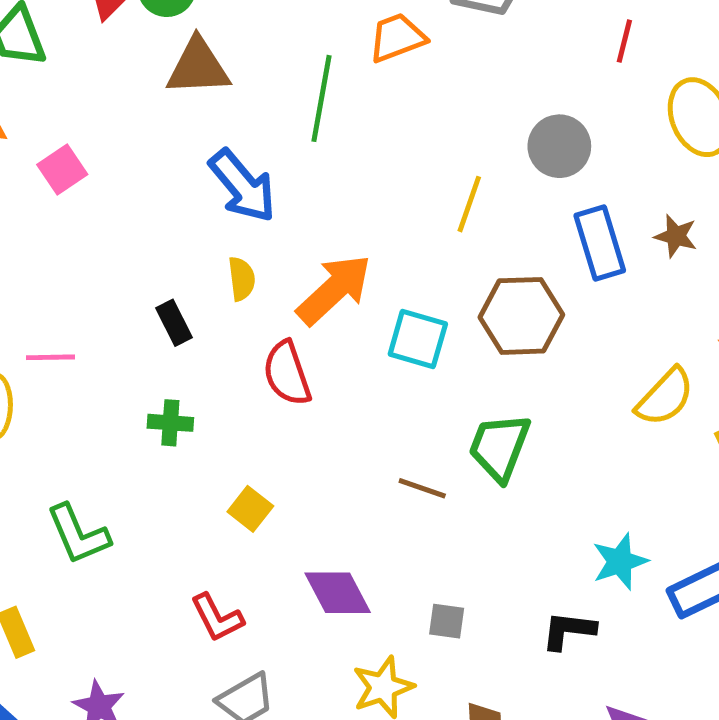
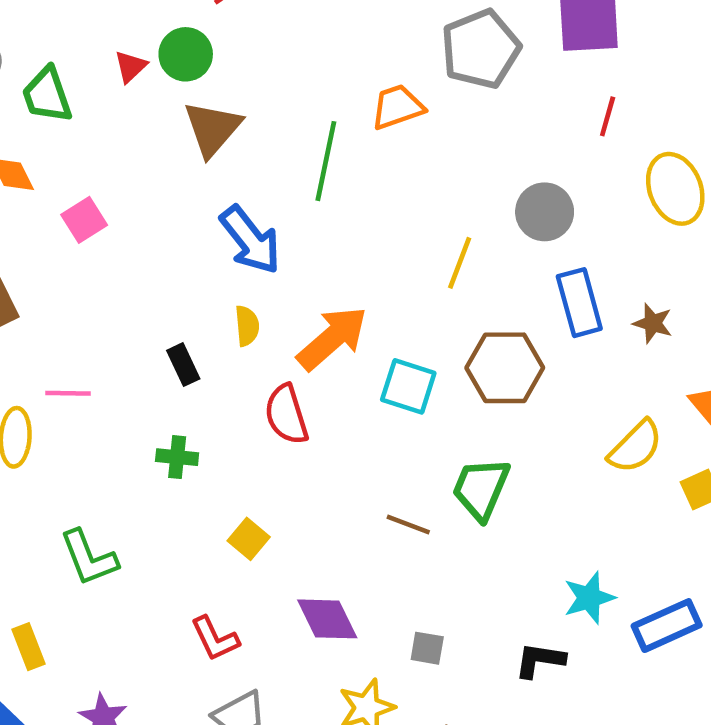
brown triangle: (198, 67) -> (212, 129), turned -48
brown star: (676, 236) -> (653, 323), moved

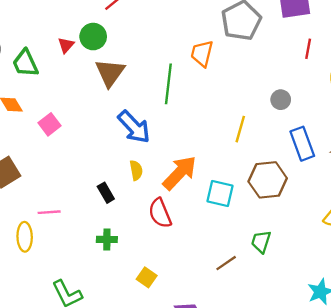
orange trapezoid: (397, 107) -> (202, 53), turned -52
gray circle: (545, 212) -> (281, 100), size x0.7
green trapezoid: (481, 489) -> (261, 242), size x0.7
brown line: (408, 525) -> (226, 263), turned -50

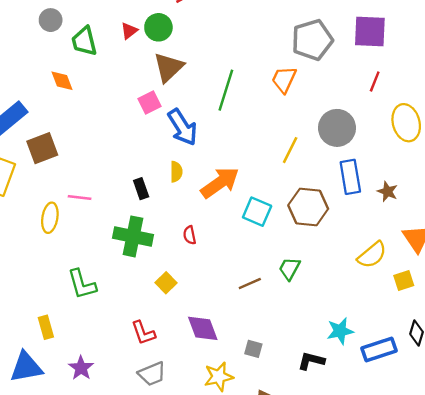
orange trapezoid: (202, 53) -> (284, 79), moved
gray circle: (281, 100) -> (337, 128), size x1.8
pink square: (49, 124) -> (149, 103), moved
red semicircle: (160, 213) -> (190, 235), moved, size x0.6
green cross: (107, 239) -> (133, 236), size x1.8

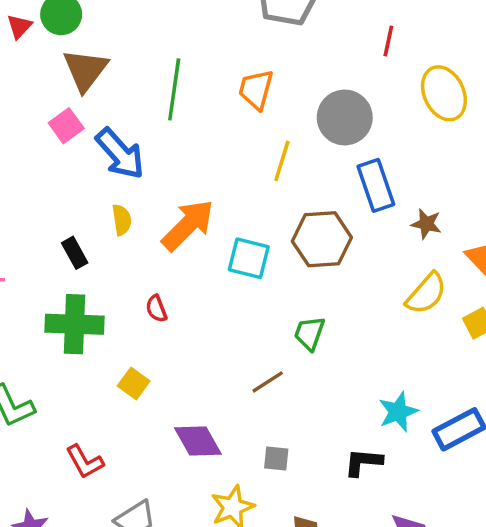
orange trapezoid: (284, 79) -> (256, 89), moved
brown star: (387, 191) -> (426, 224), moved
brown line: (250, 284) -> (268, 382), moved
red L-shape: (143, 333) -> (85, 462), moved

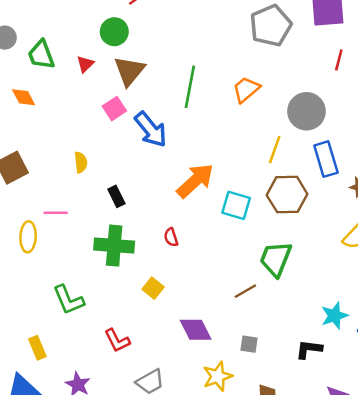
red triangle: (19, 26) -> (85, 64), moved
orange trapezoid: (256, 89) -> (246, 89), turned 32
yellow line: (282, 161) -> (275, 150), moved
yellow semicircle: (122, 220) -> (81, 162), moved
green trapezoid: (309, 333) -> (276, 259), size x1.5

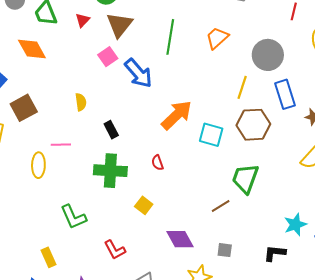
orange diamond: (24, 97) -> (32, 49), size x1.4

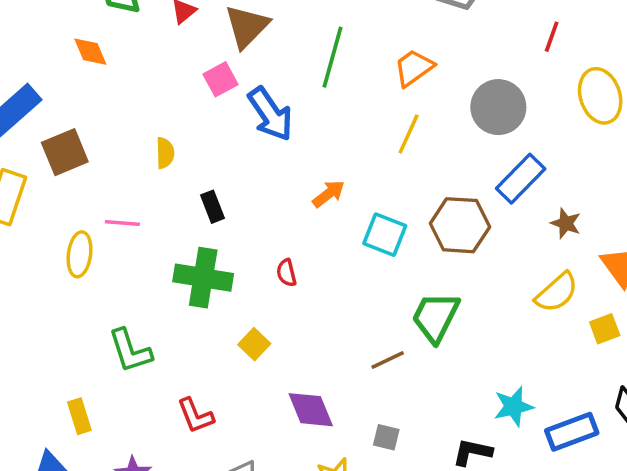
orange diamond: (32, 49) -> (90, 52), size x0.7
yellow line: (242, 87) -> (409, 134), moved
blue rectangle: (285, 94) -> (521, 179), turned 56
orange arrow: (177, 115) -> (329, 194), size x0.6

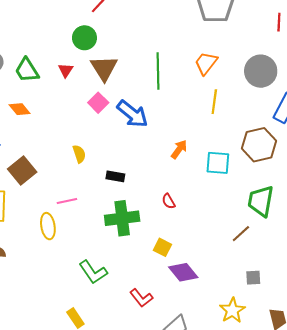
black rectangle: (212, 207) -> (115, 176), turned -42
purple diamond: (311, 410) -> (183, 272), moved

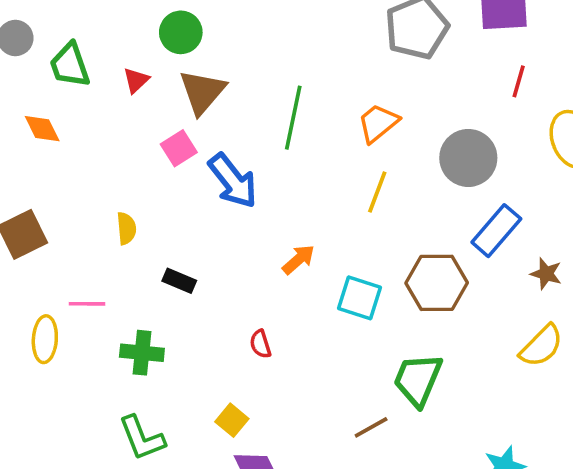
green cross: (122, 218) -> (142, 353), moved, size x0.7
green L-shape: (93, 272) -> (142, 438), moved

